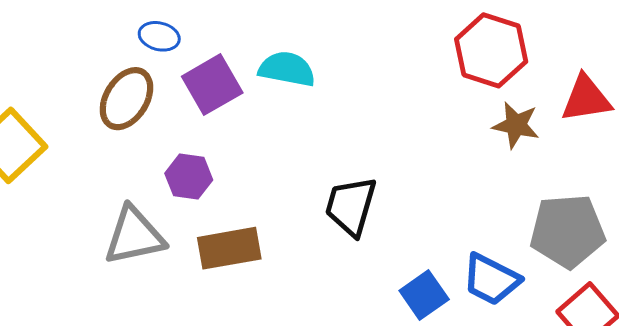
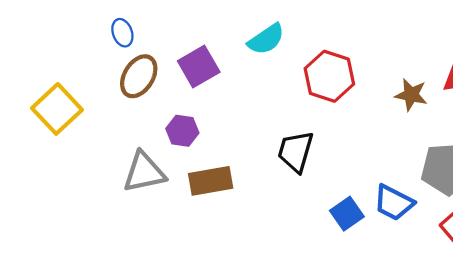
blue ellipse: (159, 36) -> (122, 33), moved, turned 56
red hexagon: (491, 50) -> (329, 76), moved
cyan semicircle: (287, 69) -> (266, 39), moved, turned 135

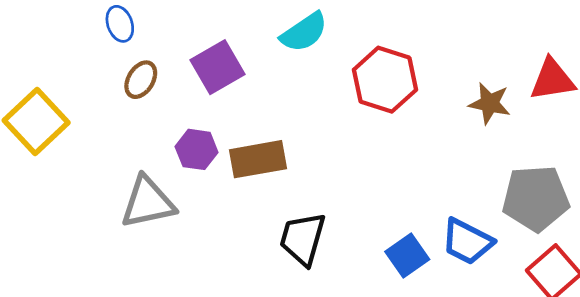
brown ellipse: (139, 76) -> (141, 80), size x0.7
black trapezoid: (296, 151) -> (303, 239), moved
brown rectangle: (211, 181) -> (258, 159), moved

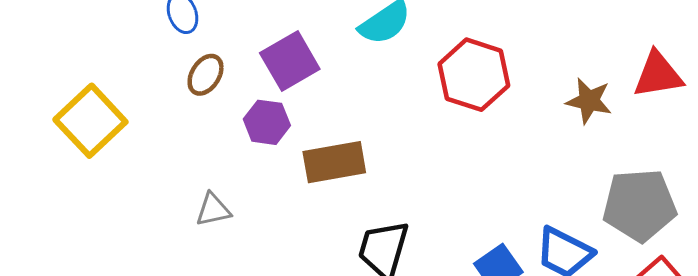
purple hexagon: (197, 149) -> (267, 122), moved
gray triangle: (148, 202) -> (213, 210), size x0.6

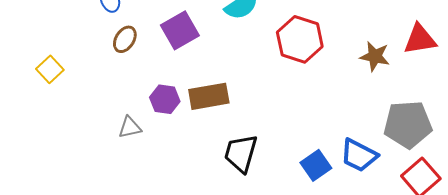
yellow square: (90, 121) -> (50, 69), size x0.6
purple hexagon: (267, 122) -> (165, 99), moved

